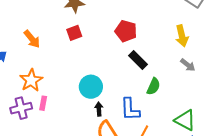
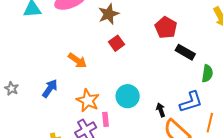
red pentagon: (126, 31) -> (166, 28), turned 30
cyan circle: (91, 87) -> (128, 96), moved
blue L-shape: (130, 109) -> (191, 102), turned -90

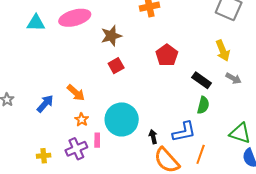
black rectangle: (185, 52) -> (202, 80), moved
orange arrow: (77, 61) -> (76, 93), moved
cyan circle: (128, 96) -> (122, 119), size x1.4
orange star: (88, 101) -> (82, 120), size x0.6

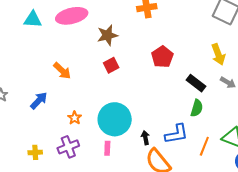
orange arrow: (76, 93) -> (62, 71), moved
pink rectangle: (97, 140) -> (107, 148), moved
orange line: (201, 154) -> (204, 146), moved

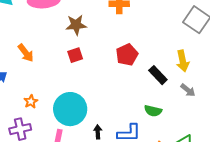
black rectangle: (196, 83) -> (158, 75), moved
green semicircle: (197, 108) -> (153, 111), turned 78

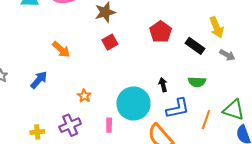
orange star: (31, 101) -> (84, 96), moved
cyan circle: (70, 109) -> (133, 103), moved
black arrow: (98, 132) -> (163, 85), moved

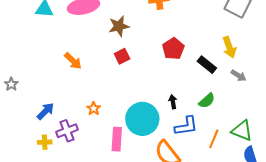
blue arrow: (39, 80) -> (46, 111), moved
green semicircle: (197, 82) -> (207, 101), turned -48
purple cross: (70, 125) -> (67, 131), moved
pink rectangle: (109, 125) -> (117, 139), size x1.6

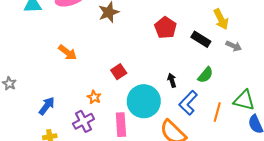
red square: (122, 56) -> (119, 72), moved
blue L-shape: (186, 126) -> (188, 103), turned 150
purple cross: (67, 131) -> (83, 121), moved

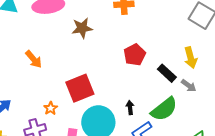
gray arrow: (234, 46) -> (189, 86), moved
red square: (119, 72) -> (80, 88), size x1.8
green semicircle: (205, 75) -> (164, 109), size x1.6

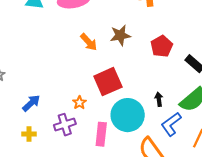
brown star: (82, 28) -> (120, 35), moved
orange arrow: (34, 59) -> (89, 42), moved

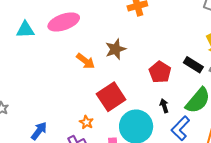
red pentagon: (162, 46) -> (160, 72), moved

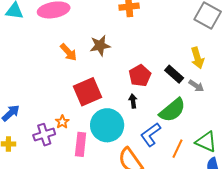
black arrow: (164, 106) -> (133, 101), moved
orange star: (86, 122) -> (62, 122), moved

